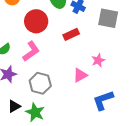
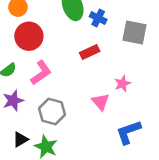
red circle: (36, 21) -> (29, 36), moved
pink triangle: (80, 75) -> (101, 102), turned -42

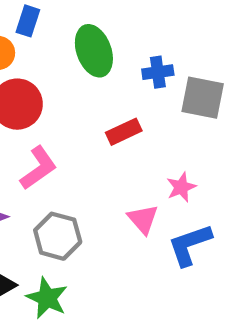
blue cross: (98, 18) -> (158, 72), moved, turned -35
blue L-shape: (128, 132) -> (190, 245), moved

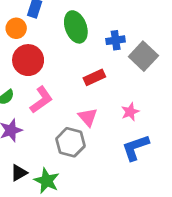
gray square: (203, 98) -> (143, 56), turned 32
pink triangle: (143, 219) -> (88, 117), moved
gray hexagon: (58, 236) -> (71, 142), moved

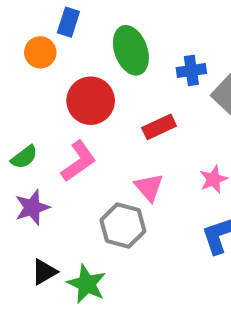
red circle: (28, 60) -> (91, 101), moved

